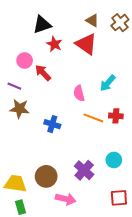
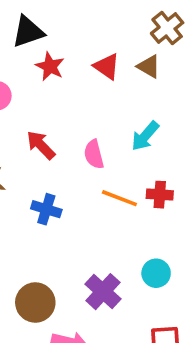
brown triangle: (92, 20) -> (149, 66), moved
red triangle: (86, 44) -> (107, 66), size x0.7
red arrow: (43, 73) -> (41, 145), moved

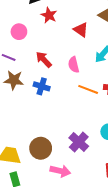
red triangle: (107, 66) -> (81, 30), moved
blue cross: (46, 209) -> (42, 86), moved

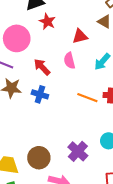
red triangle: (81, 30) -> (80, 36), turned -49
pink circle: (19, 32) -> (17, 38), size x1.6
pink semicircle: (74, 65) -> (69, 61), moved

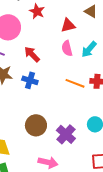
pink semicircle: (69, 61) -> (67, 48), moved
brown circle: (39, 158) -> (36, 125), moved

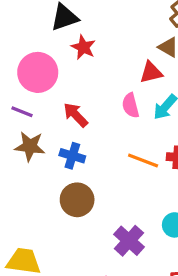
red triangle: (68, 25) -> (151, 72), moved
brown circle: (36, 125) -> (77, 200), moved

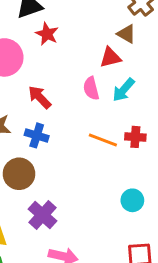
brown circle: (77, 200) -> (19, 174), moved
purple cross: (129, 241) -> (43, 215), moved

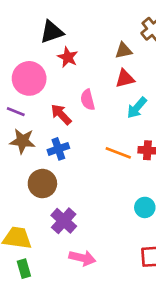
brown triangle: (126, 34) -> (124, 51), moved, turned -42
pink semicircle: (91, 88) -> (88, 100), moved
blue cross: (37, 135) -> (58, 149), turned -36

